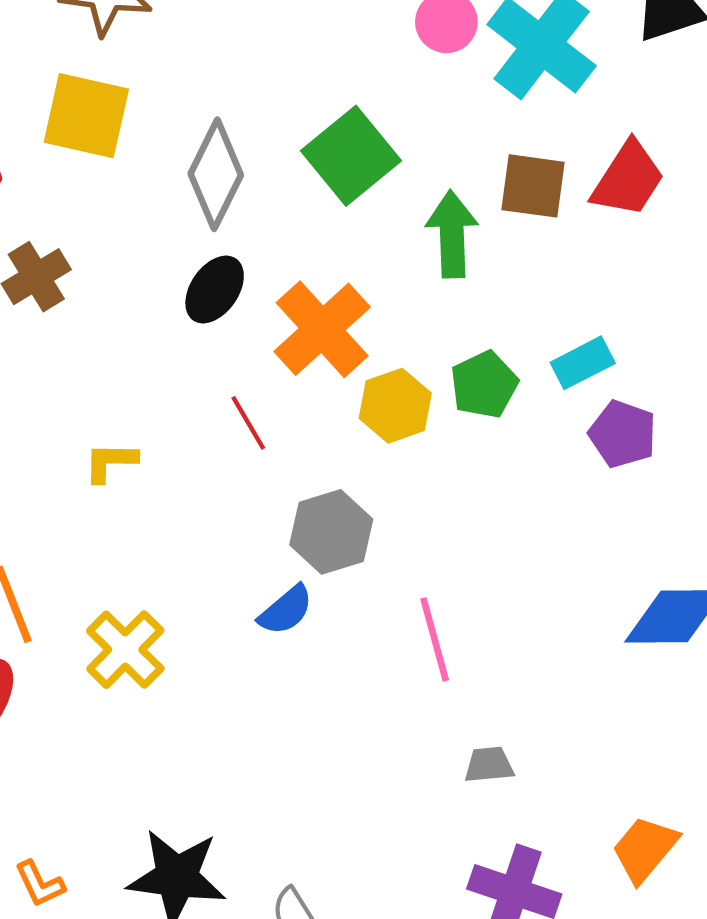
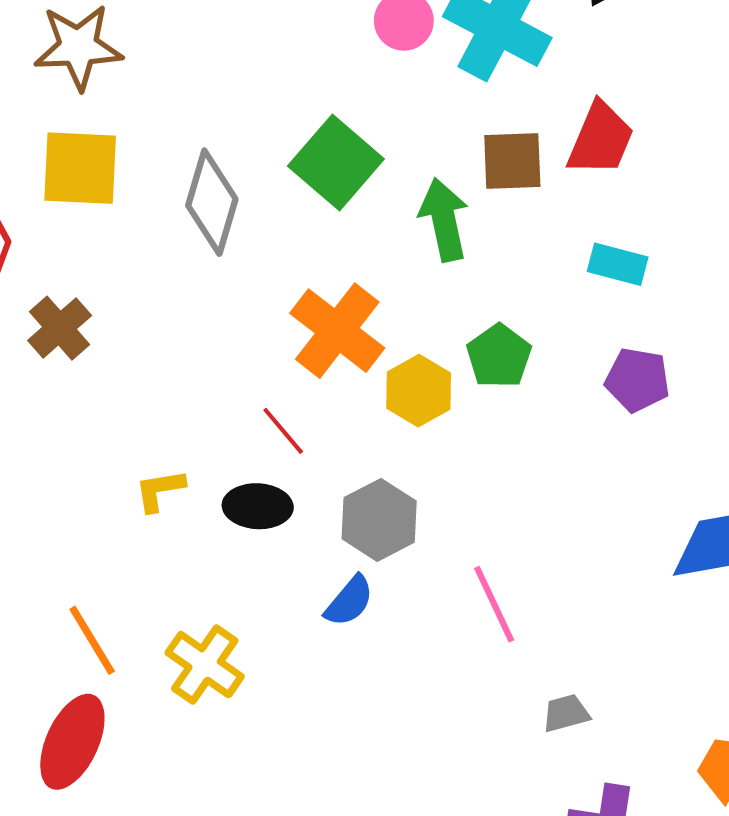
black ellipse: (215, 289) -> (258, 506), moved, turned 68
cyan rectangle: (583, 363) -> (618, 264), moved, turned 52

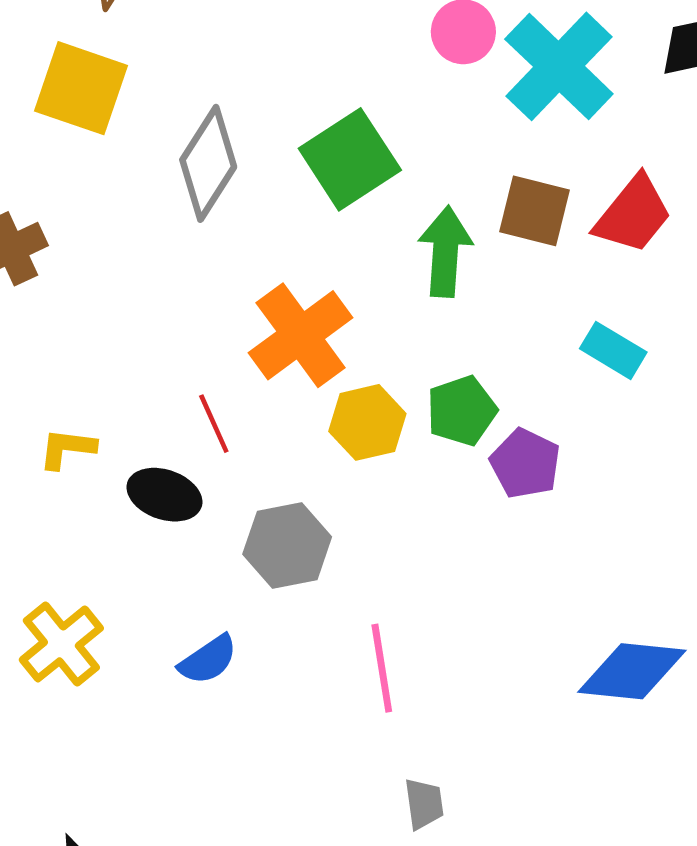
purple pentagon: (637, 380) -> (525, 463), moved
blue semicircle: (349, 601) -> (208, 660), moved
gray trapezoid: (566, 713) -> (424, 804), turned 81

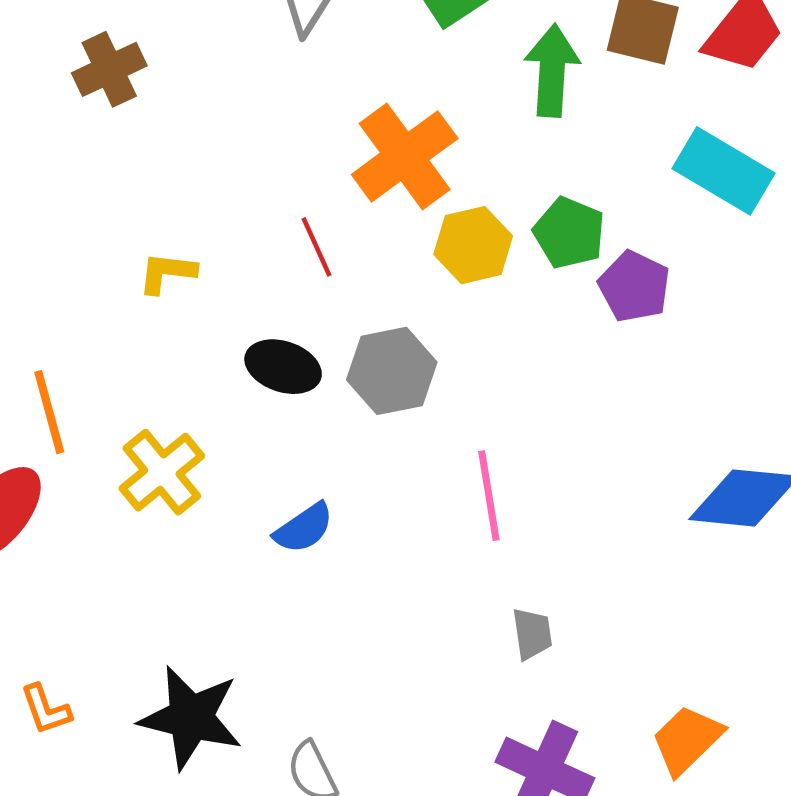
cyan rectangle: (613, 350) -> (724, 171), size x1.5
green pentagon: (462, 411) -> (569, 233), turned -30
black ellipse: (164, 495) -> (283, 367), moved
blue semicircle: (208, 660) -> (304, 528), moved

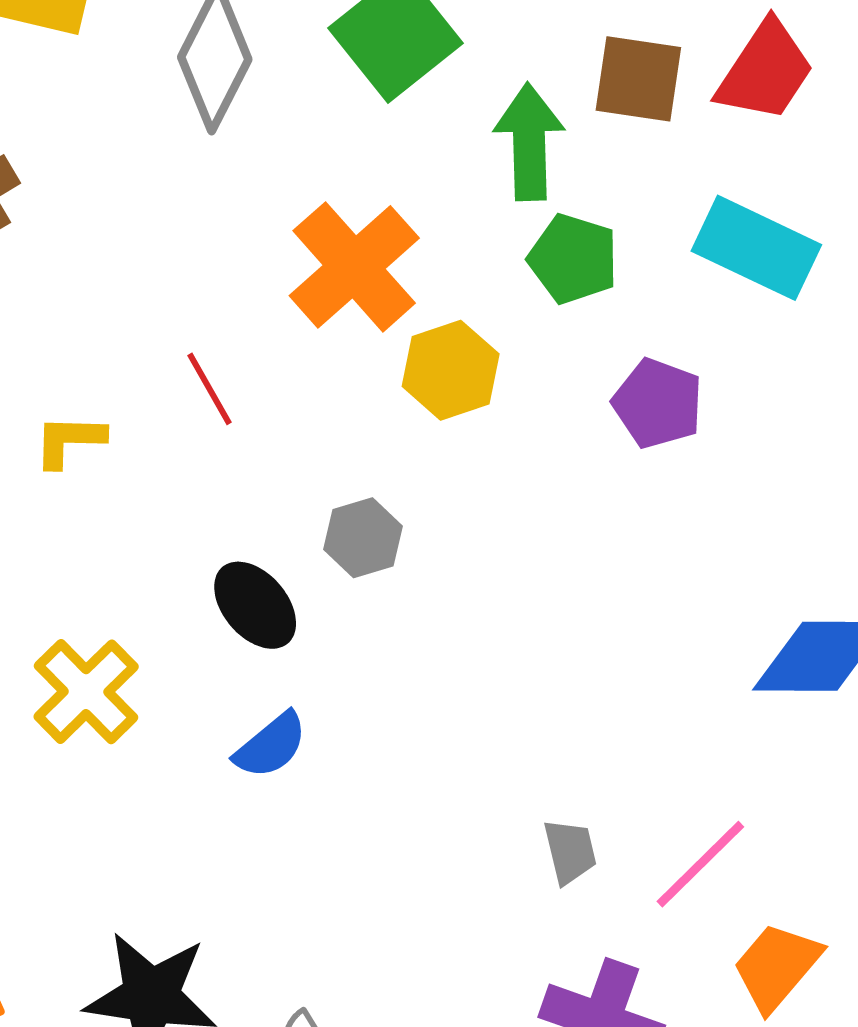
green pentagon: (569, 233) -> (573, 259), moved
red line: (317, 247) -> (210, 389), moved
black ellipse: (283, 367) -> (255, 605), moved, turned 36
gray hexagon: (392, 371) -> (363, 538), size x0.7
pink line: (489, 496) -> (700, 864), moved, turned 60

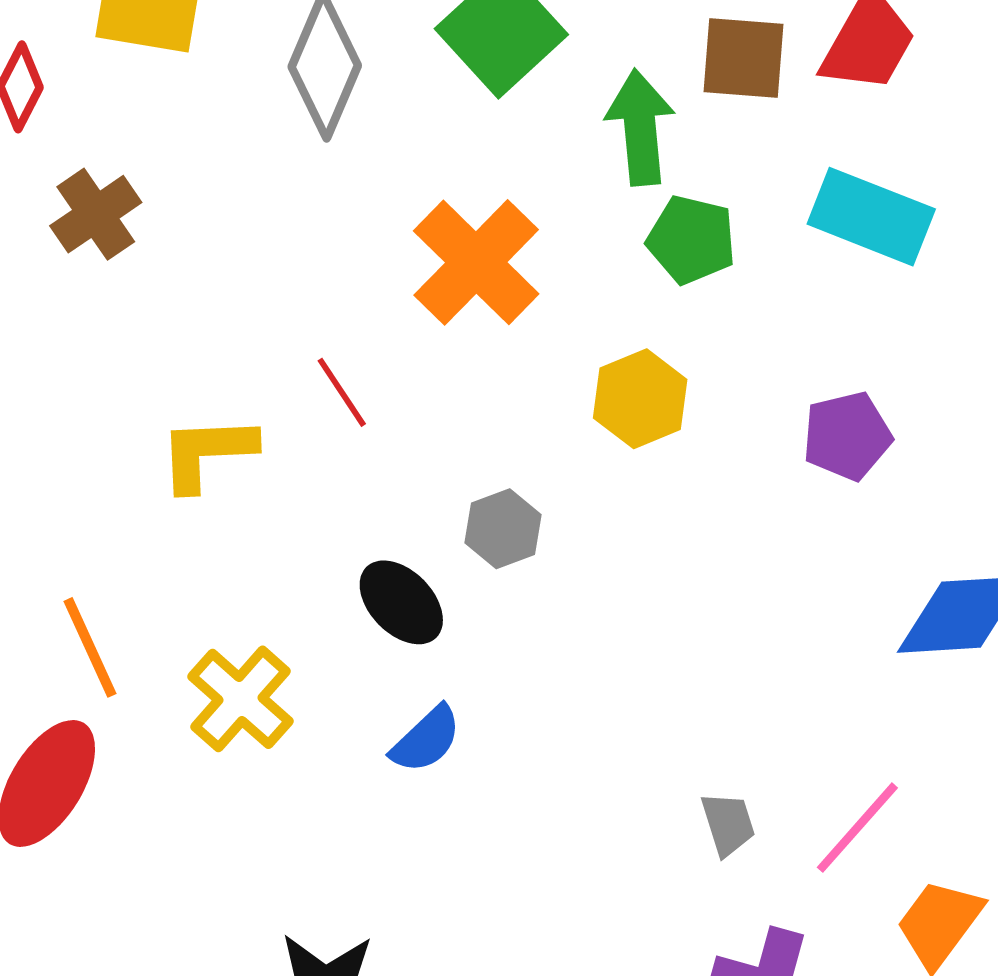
yellow hexagon: (451, 370) -> (640, 399), moved
purple pentagon: (658, 403) -> (847, 436), moved, turned -30
yellow L-shape: (69, 441) -> (207, 453), size x1.4

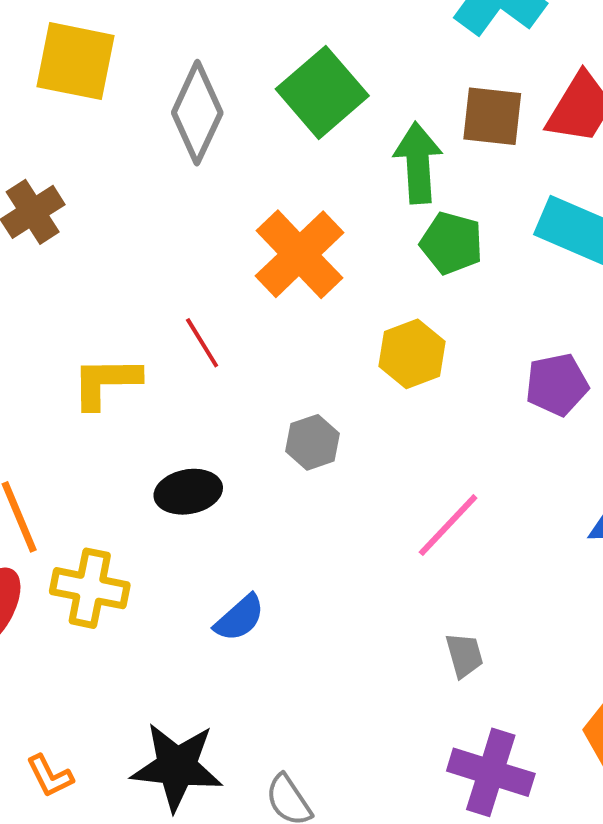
black ellipse: (401, 602) -> (188, 492), moved, turned -58
yellow cross: (240, 699) -> (90, 588), moved, turned -32
blue semicircle: (426, 739) -> (240, 618), moved
pink line: (857, 828) -> (448, 525), moved

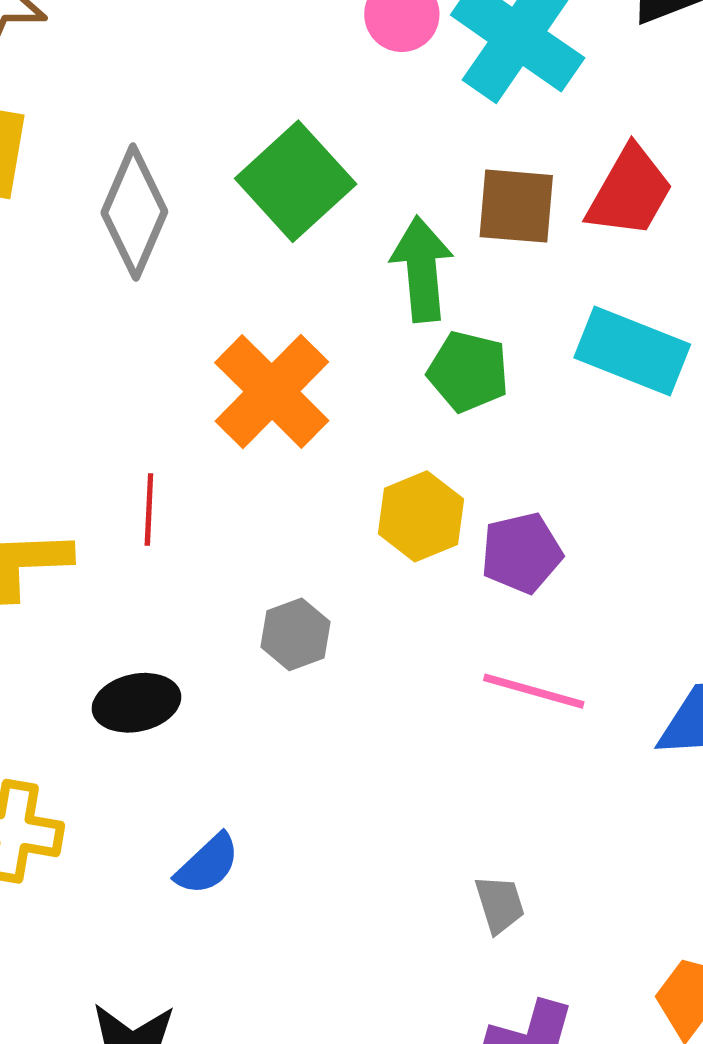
red line: (202, 343) -> (149, 510), turned 36
purple pentagon: (557, 385) -> (522, 553), moved
pink line: (448, 525) -> (534, 691), moved, turned 64

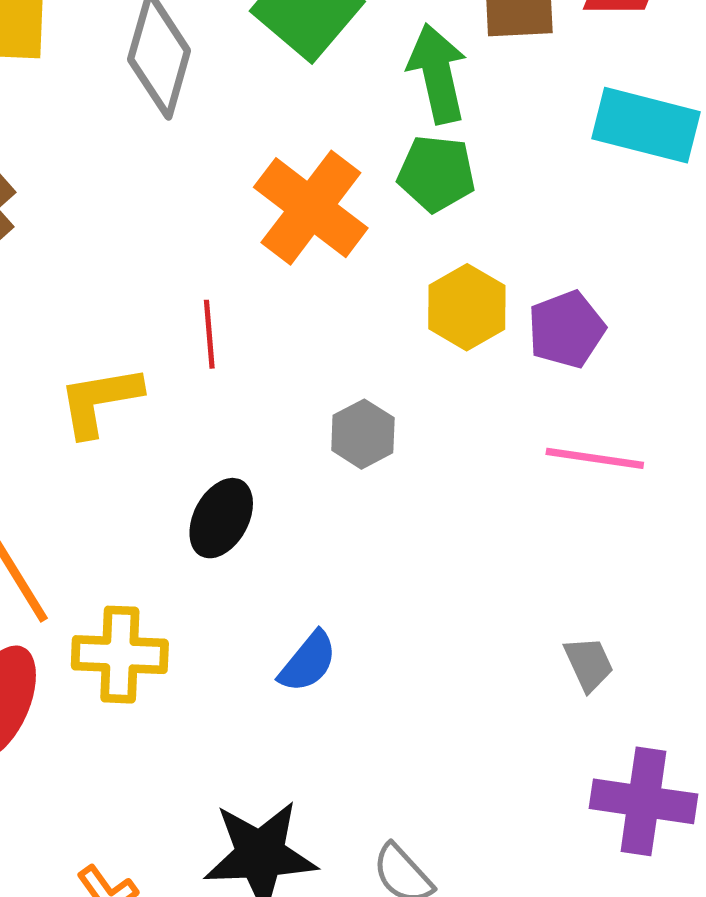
green pentagon: (468, 372) -> (436, 173), moved
black ellipse: (136, 703) -> (221, 518), turned -42

